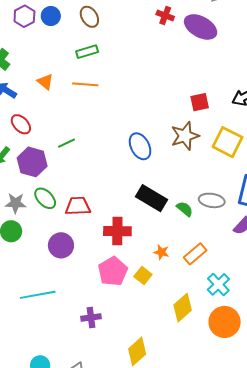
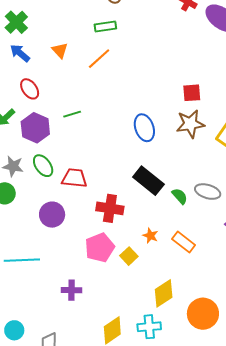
orange line: (85, 84) -> (99, 59), turned -55
red square: (200, 102) -> (192, 93), moved
orange rectangle: (195, 254) -> (184, 242), turned 70
cyan cross: (218, 284) -> (149, 327), moved, turned 30

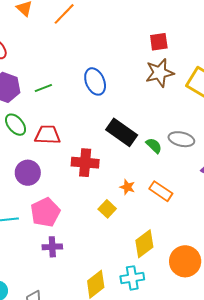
green line: (72, 114) -> (43, 88), moved
blue ellipse: (144, 128) -> (95, 81), moved
pink pentagon: (100, 248) -> (45, 212), moved

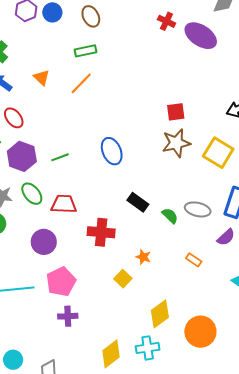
black rectangle: (122, 132) -> (138, 202), size x0.7
orange rectangle: (161, 191) -> (194, 260), moved, size x0.7

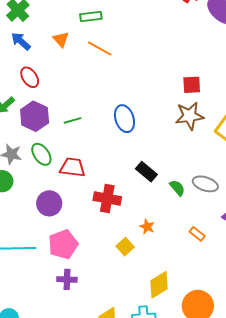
green rectangle: (86, 51) -> (91, 17), moved
orange line: (81, 83) -> (100, 49), turned 70

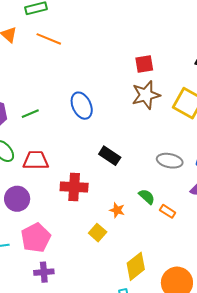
green semicircle: (177, 188) -> (147, 197), moved

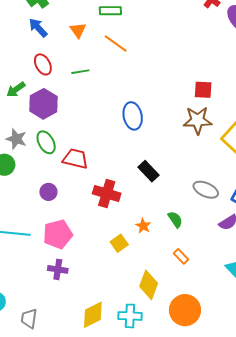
green line: (30, 114) -> (80, 72), moved
purple circle: (17, 199) -> (48, 192), size x0.7
orange rectangle: (168, 211) -> (181, 256), moved
yellow diamond: (136, 266) -> (149, 285), turned -44

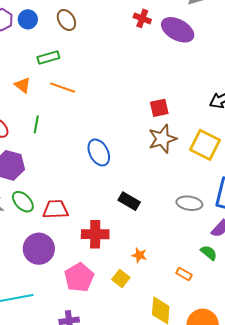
green line: (80, 72) -> (36, 124), turned -54
purple circle: (48, 192) -> (39, 249), size x1.8
green semicircle: (175, 219) -> (209, 253), moved
pink pentagon: (58, 234) -> (79, 277), moved

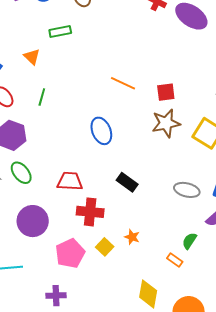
orange line: (63, 88) -> (123, 83), moved
red trapezoid: (56, 209) -> (70, 181), moved
green semicircle: (209, 253) -> (189, 241), moved, turned -102
yellow square: (121, 279) -> (105, 247), moved

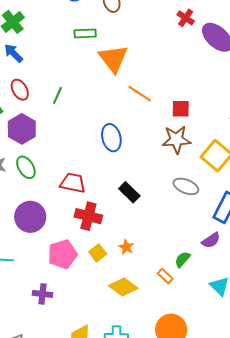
orange triangle: (32, 57) -> (113, 59), moved, size x1.8
gray ellipse: (187, 190) -> (186, 186), moved
yellow diamond: (148, 294) -> (123, 287), moved, turned -72

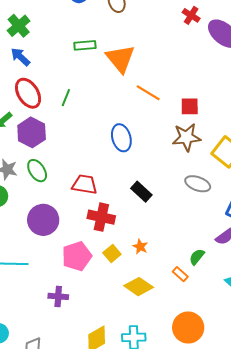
green rectangle: (85, 33) -> (85, 45), moved
red ellipse: (20, 90) -> (28, 93), size x1.4

